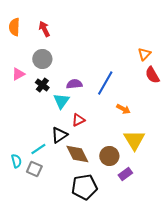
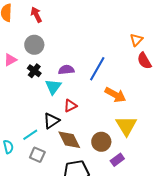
orange arrow: (123, 109) -> (115, 95), size x1.5
gray square: (34, 169) -> (37, 155), moved

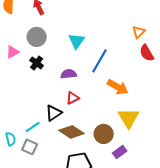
purple semicircle: (66, 70) -> (69, 74), moved
cyan triangle: (53, 87) -> (77, 41), moved
brown diamond: (69, 140) -> (72, 132), turned -30
gray square: (37, 155) -> (30, 147), moved

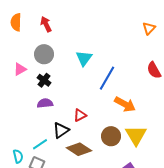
orange triangle: (139, 32) -> (149, 28), moved
purple semicircle: (69, 74) -> (45, 103), moved
brown circle: (104, 134) -> (111, 136), moved

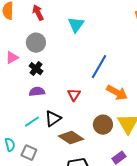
cyan triangle: (84, 58) -> (76, 25), moved
red triangle: (80, 115) -> (74, 95), moved, turned -32
cyan line: (40, 144) -> (32, 122), moved

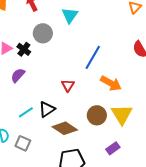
gray circle: (36, 43) -> (43, 33), moved
black cross: (36, 69) -> (24, 49), moved
purple semicircle: (37, 92) -> (18, 75), moved, turned -42

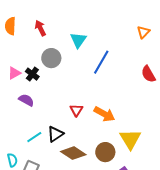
blue line: (93, 57) -> (101, 62), moved
purple semicircle: (18, 75) -> (26, 100), turned 77
orange arrow: (111, 83) -> (104, 114), moved
brown circle: (97, 115) -> (105, 152), moved

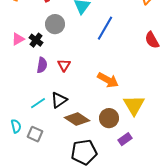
purple semicircle: (26, 100) -> (42, 65), moved, turned 70
red triangle: (76, 110) -> (64, 65), moved

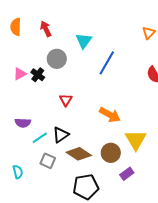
purple semicircle: (42, 65) -> (23, 123), moved, turned 84
cyan semicircle: (16, 126) -> (18, 172), moved
gray square: (35, 134) -> (48, 161), moved

